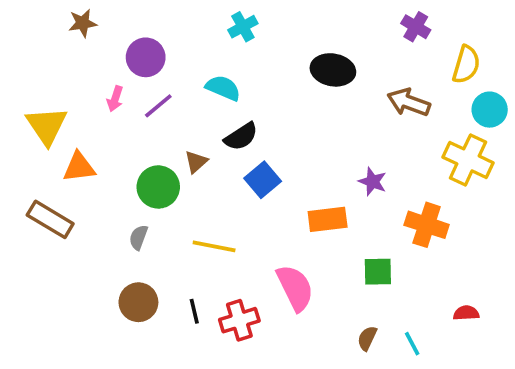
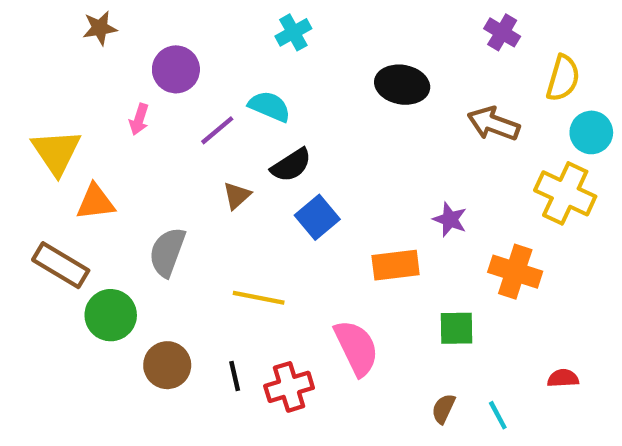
purple line: (158, 106) -> (217, 130), moved
green circle: (158, 187) -> (111, 315), moved
gray semicircle: (138, 237) -> (167, 252), moved, size x1.6

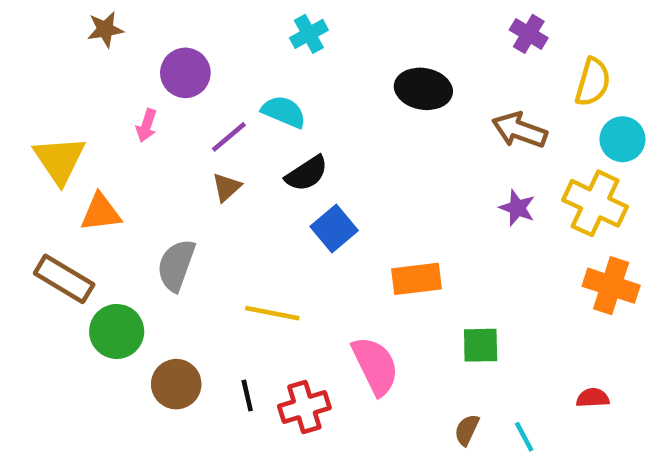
brown triangle: (237, 196) -> (227, 187), moved
purple star: (450, 219) -> (517, 208), moved
orange cross: (515, 272) -> (611, 286), moved

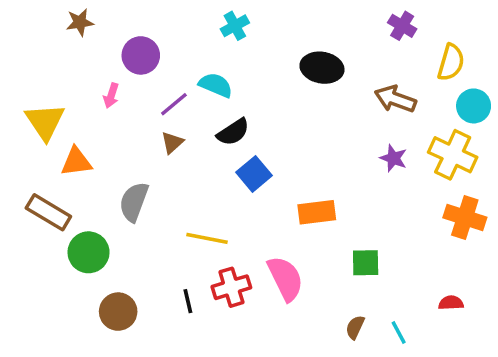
brown circle: (176, 384) -> (118, 312), moved
red cross: (304, 407) -> (231, 287), moved

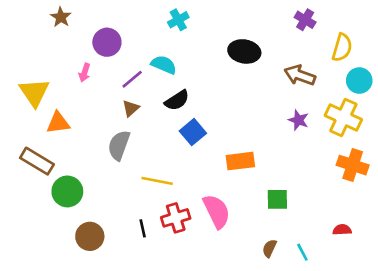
brown star: (80, 22) -> (61, 17), turned -30
gray semicircle: (134, 202) -> (119, 145), moved

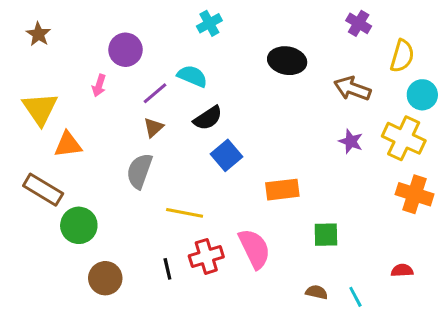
brown star: (61, 17) -> (38, 34), moved
brown semicircle: (269, 248) -> (317, 292), turned 78

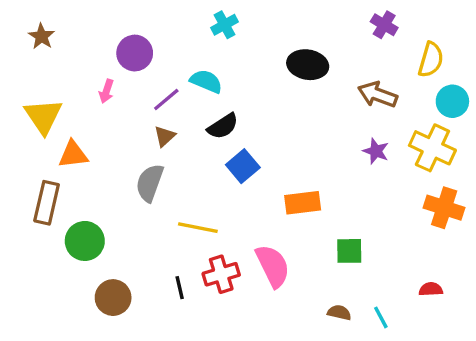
brown rectangle: (43, 190) -> (47, 203), turned 72

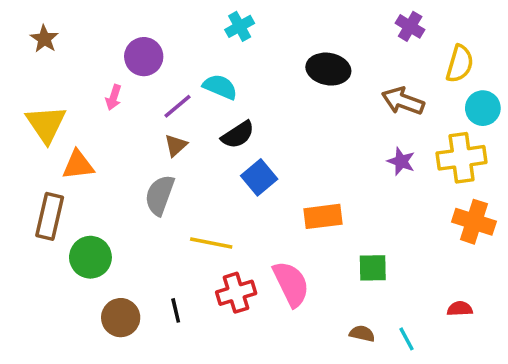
yellow cross: (432, 148) -> (462, 158), turned -33
black line: (180, 288) -> (176, 310), moved

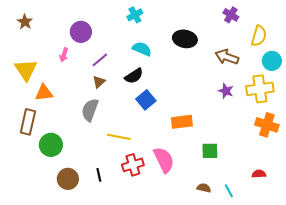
cyan semicircle: (220, 87) -> (142, 49), moved

